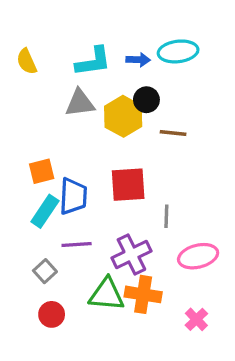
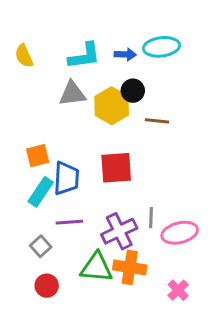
gray line: (166, 216) -> (151, 218), moved

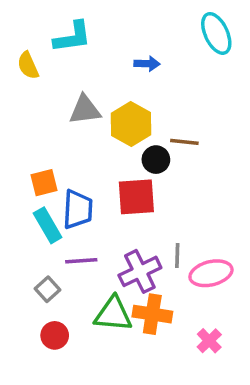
cyan ellipse: (162, 47) -> (216, 33), moved, turned 72
cyan L-shape: (84, 56) -> (72, 37), moved
black circle: (133, 91) -> (156, 160), moved
cyan rectangle: (41, 192) -> (48, 225), turned -64

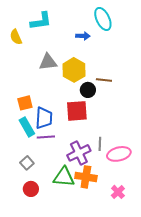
cyan ellipse: (216, 33) -> (103, 19), moved
purple line: (81, 261) -> (46, 137), moved

